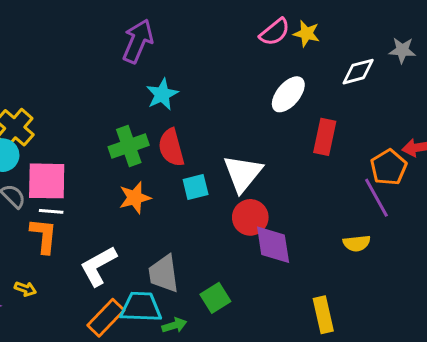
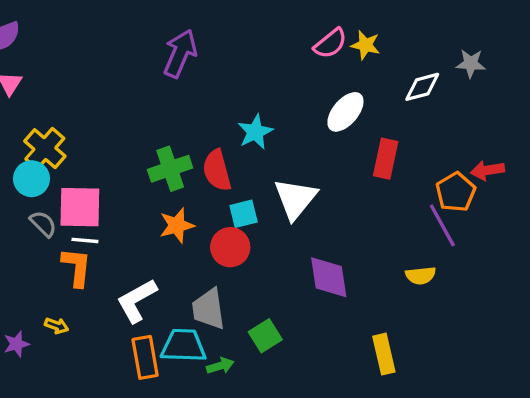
cyan star: (162, 94) -> (255, 132), moved
red circle: (250, 217) -> (230, 247), moved
orange rectangle: (106, 318) -> (145, 357), turned -54

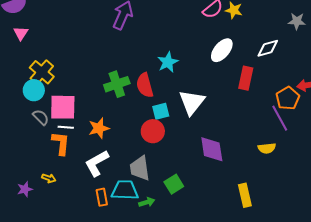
white diamond: (422, 87) -> (268, 48), moved
orange star: (177, 225) -> (99, 128), moved
orange rectangle: (145, 357) -> (102, 197), size x0.7

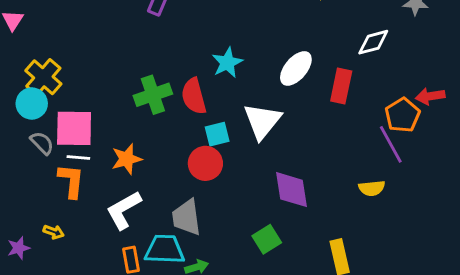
white ellipse: (222, 50) -> (296, 68), moved
green square: (174, 184) -> (267, 239), moved

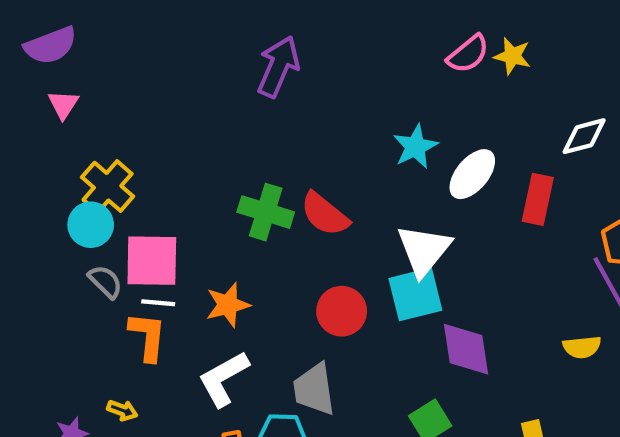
cyan star: (227, 63) -> (415, 147), moved
green cross: (153, 95) -> (266, 212), turned 36
red semicircle: (194, 96) -> (325, 214), turned -36
cyan square: (217, 134) -> (415, 294), moved, size x1.5

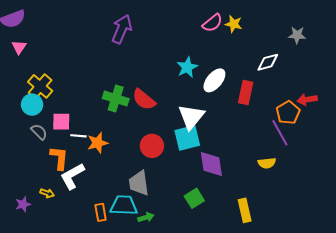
pink square: (152, 261) -> (61, 122), size x0.7
white line: (158, 303) -> (78, 136), moved
white L-shape: (224, 379) -> (72, 176), moved

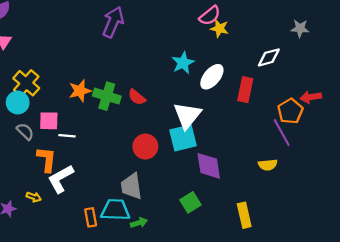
yellow star: (234, 24) -> (219, 28), moved
red semicircle: (144, 100) -> (137, 97), size x0.7
orange star: (98, 143) -> (80, 91), moved

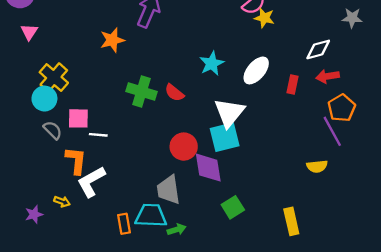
cyan star: (183, 63) -> (212, 63), moved
red rectangle: (245, 90) -> (292, 85), size x0.7
orange star: (80, 91) -> (112, 40), moved
red arrow: (311, 97) -> (328, 76), moved
purple diamond: (209, 166) -> (208, 168), moved

